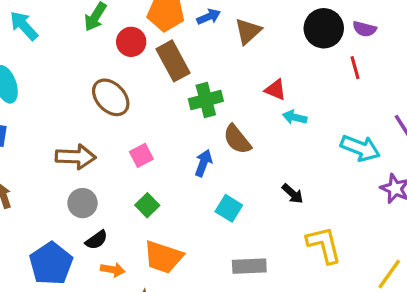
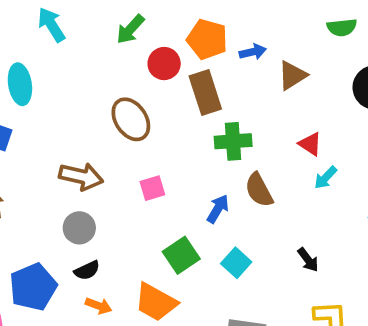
cyan arrow: (295, 117) -> (326, 178), turned -70
green square: (147, 205) -> (181, 255), moved, size x1.4

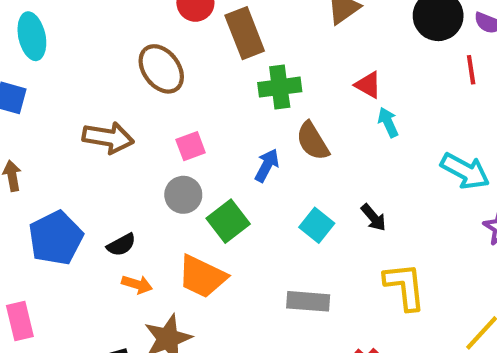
cyan arrow: (326, 178) -> (388, 122), turned 115
gray circle: (79, 228) -> (183, 195), moved
cyan square: (236, 263) -> (317, 225), moved
blue pentagon: (33, 287) -> (56, 238), moved

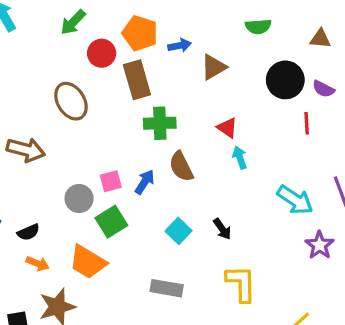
pink square: (191, 146) -> (111, 181), moved

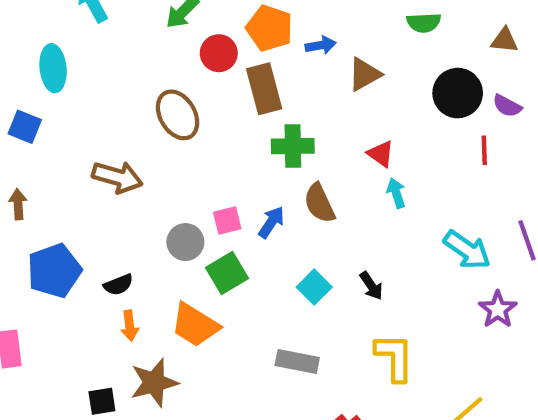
orange arrow: (38, 263) -> (130, 326), turned 60

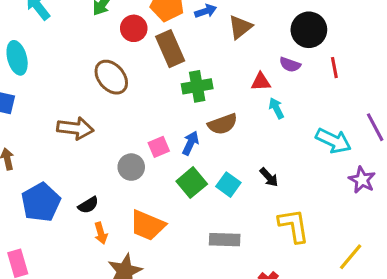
purple semicircle: (507, 106) -> (290, 65), moved
red triangle: (381, 154) -> (261, 82), turned -30
brown semicircle: (319, 203) -> (223, 124), turned -76
green square: (227, 273) -> (192, 183), moved

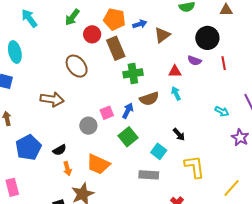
cyan arrow: (276, 108) -> (176, 93), moved
cyan arrow: (333, 141) -> (222, 111), size x0.6
cyan square: (228, 185) -> (159, 151), moved

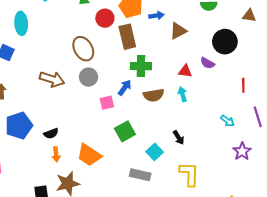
red line: (224, 63) -> (243, 85), moved
blue arrow: (128, 111) -> (125, 88), moved
gray circle: (88, 126) -> (89, 77), moved

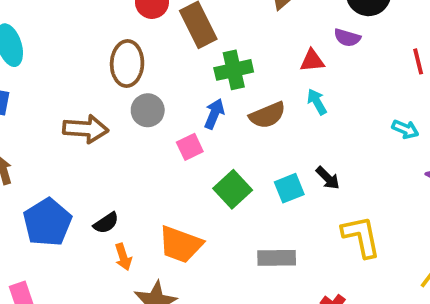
brown ellipse: (83, 49) -> (127, 64), turned 45
cyan square: (155, 152) -> (289, 188), moved, turned 35

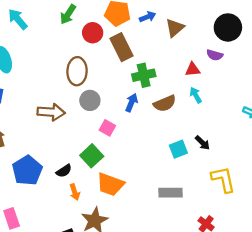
pink square: (190, 147) -> (107, 128), moved, turned -35
green square: (233, 189) -> (92, 156), moved

